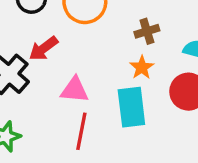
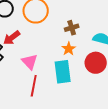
pink triangle: (75, 90) -> (30, 62), turned 42

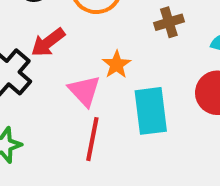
orange star: (69, 49) -> (117, 65), moved

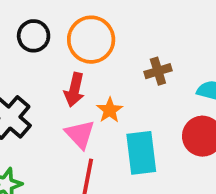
red arrow: (48, 42) -> (74, 90), moved, turned -40

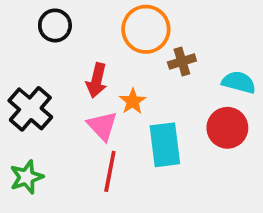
orange circle: (91, 40) -> (146, 29), moved

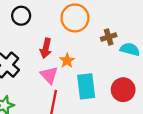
brown cross: (182, 61) -> (109, 37), moved
red circle: (227, 128) -> (123, 90), moved

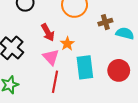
red arrow: (46, 48) -> (48, 32), turned -42

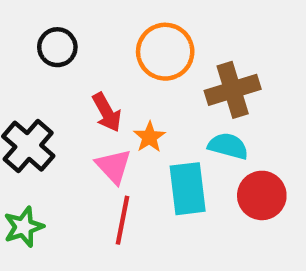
brown cross: (105, 22) -> (233, 90), size x1.6
cyan semicircle: (125, 33) -> (228, 146), moved

